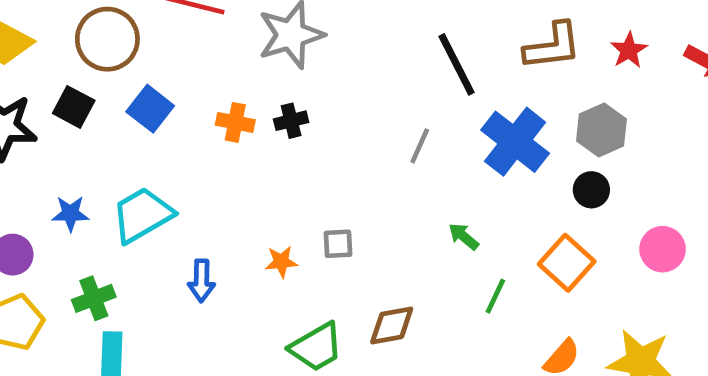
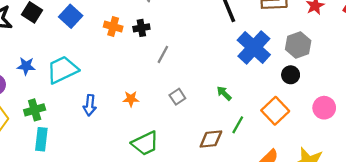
gray line: (420, 146) -> (163, 54), moved
gray square: (338, 244) -> (177, 97), moved, turned -35
brown diamond: (392, 326) -> (211, 139), moved

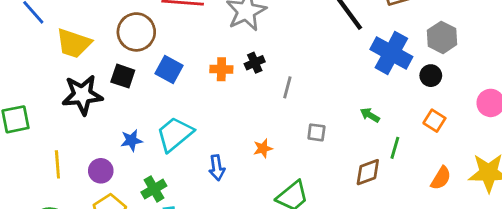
black circle: (291, 75) -> (431, 76), moved
gray square: (177, 97) -> (316, 132), turned -35
orange square: (275, 111) -> (434, 121), size x0.7

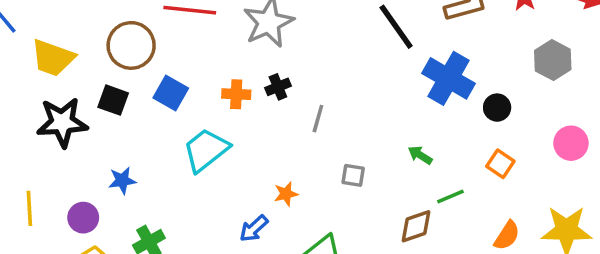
gray hexagon: (442, 37) -> (553, 60), moved
cyan trapezoid: (175, 134) -> (206, 150), moved
green line: (395, 148) -> (450, 197), turned 50
blue arrow: (217, 168) -> (254, 229), moved, turned 55

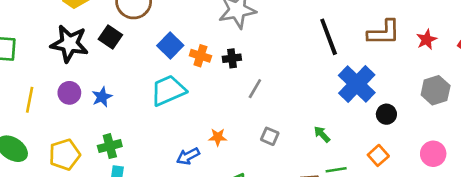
blue square: (171, 93) -> (170, 46), moved
blue star: (122, 181) -> (102, 97), turned -30
purple circle: (83, 218) -> (69, 93), moved

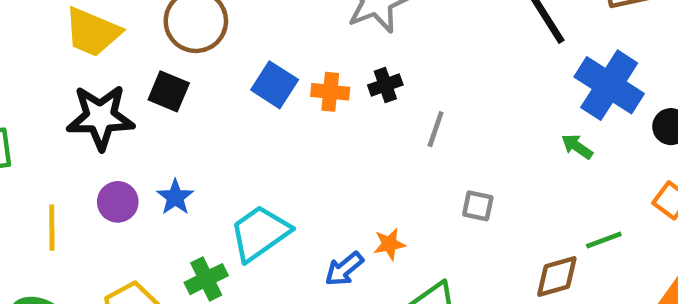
cyan trapezoid: (168, 90) -> (260, 233), moved
green arrow: (322, 134) -> (577, 147), moved
orange star: (218, 137) -> (389, 244), moved

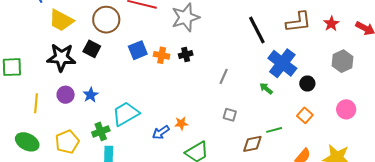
blue square: (275, 85) -> (138, 50), turned 30
gray line: (436, 129) -> (224, 76), moved
gray square: (478, 206) -> (230, 115), moved

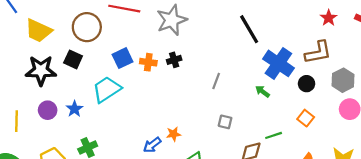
brown L-shape: (298, 22) -> (318, 52), moved
gray hexagon: (343, 61) -> (343, 80), moved
cyan trapezoid: (126, 114) -> (107, 89), moved

